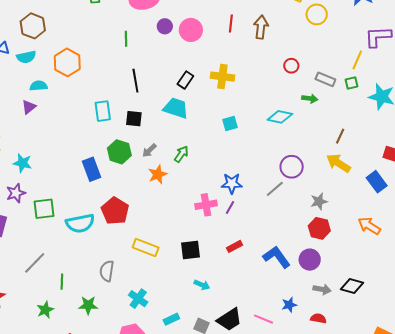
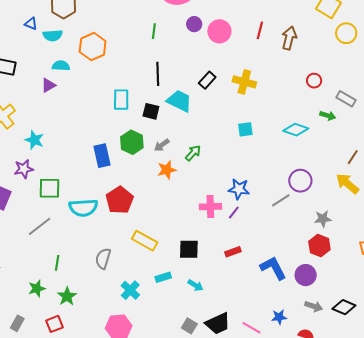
cyan trapezoid: (176, 108) -> (179, 101), moved
gray line: (35, 263) -> (40, 226), moved
green star: (88, 305) -> (67, 296), moved, turned 30
cyan rectangle: (171, 319) -> (163, 277), moved

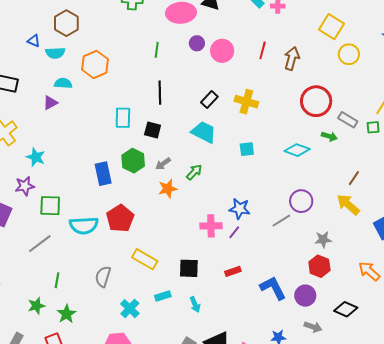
red circle: (314, 81) -> (316, 101), size x2.0
cyan trapezoid: (179, 101) -> (204, 132), moved
cyan arrow: (195, 285) -> (195, 304), turned 35
black diamond: (344, 307) -> (346, 309), moved

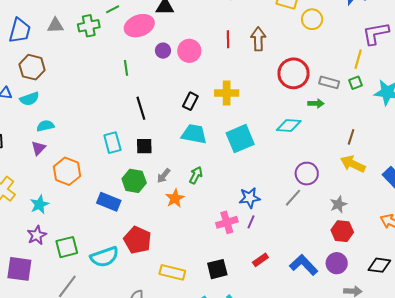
orange hexagon: (95, 64) -> (67, 171), moved
cyan square: (247, 149) -> (240, 139), size x1.8
cyan star: (36, 157) -> (39, 204), turned -30
blue rectangle: (103, 174) -> (109, 202), turned -40

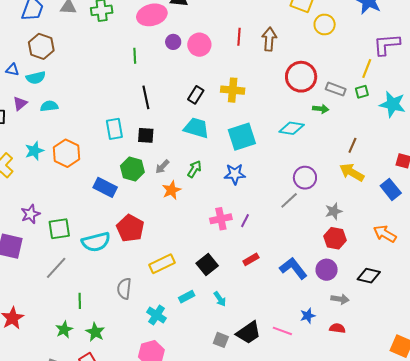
purple triangle: (38, 148) -> (20, 103), moved
blue star: (250, 198) -> (235, 174), moved
cyan star: (39, 204) -> (34, 151), moved
black square: (217, 269) -> (207, 265), turned -30
yellow rectangle: (172, 272) -> (162, 264), turned -45

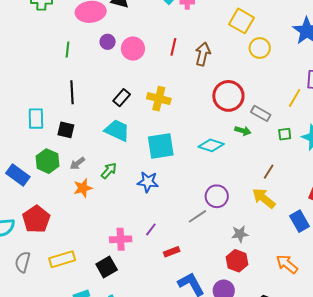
green square: (362, 92) -> (285, 134), moved
pink cross: (221, 219) -> (121, 239), moved
red rectangle: (251, 259) -> (172, 252), moved
gray semicircle: (124, 289) -> (23, 262), moved

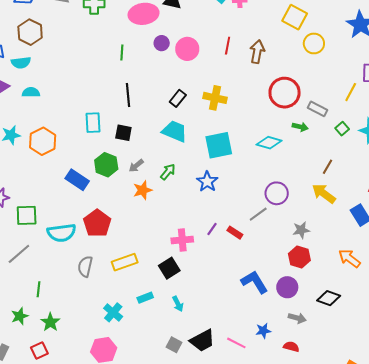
green square: (285, 134) -> (342, 129), turned -32
blue star: (148, 182) -> (207, 182), turned 30
red rectangle: (172, 252) -> (235, 233), moved, turned 56

